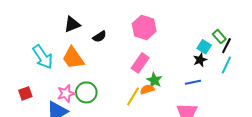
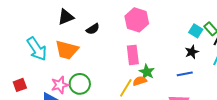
cyan square: (204, 47) -> (196, 31), moved
orange trapezoid: (73, 58) -> (67, 50), turned -40
pink rectangle: (140, 63) -> (133, 55), turned -42

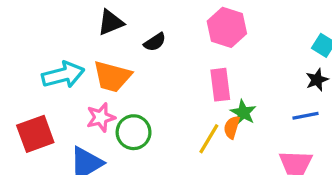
cyan arrow: (37, 49) -> (63, 75), turned -70
orange semicircle: (140, 81) -> (232, 127), turned -56
red square: (20, 85) -> (35, 134), size x1.6
pink star: (60, 85) -> (101, 117), moved

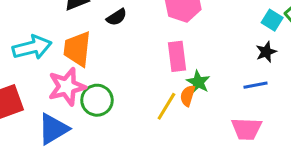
orange trapezoid: (112, 76) -> (77, 49), turned 81
pink star: (101, 117) -> (67, 87), size x1.4

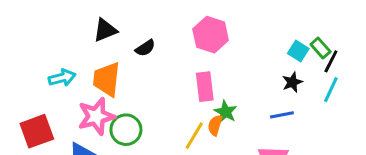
cyan arrow: (32, 47) -> (62, 78), size x0.7

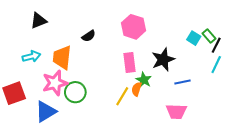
black triangle: (105, 30) -> (39, 21), moved
black star: (292, 82) -> (163, 59), moved, size x1.6

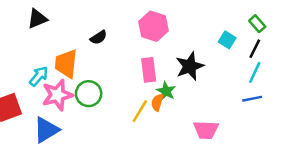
green rectangle: (209, 36) -> (257, 24), moved
cyan arrow: (31, 56) -> (39, 76), moved, turned -36
blue line: (183, 82) -> (252, 99), moved
green circle: (75, 92) -> (89, 94), moved

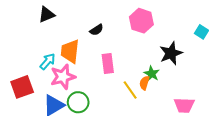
pink rectangle: (149, 70) -> (108, 63), moved
green circle: (89, 94) -> (78, 102), moved
yellow line: (140, 111) -> (130, 90), turned -66

